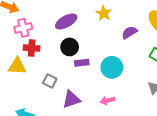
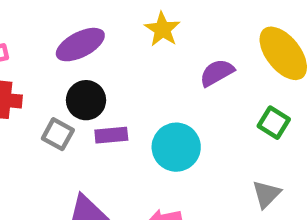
gray square: (50, 81) -> (58, 134), moved

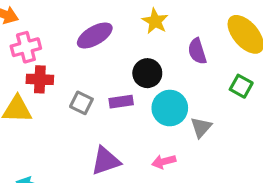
purple semicircle: (217, 73) -> (197, 51), turned -75
black circle: (86, 100) -> (147, 73), moved
gray triangle: (266, 194) -> (201, 127), moved

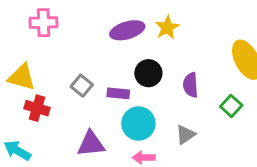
purple ellipse: (95, 35) -> (127, 30), moved
purple semicircle: (197, 51) -> (191, 85), moved
red cross: (40, 79) -> (37, 108), moved
cyan circle: (170, 108) -> (138, 124), moved

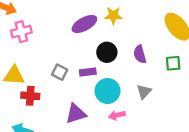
yellow star: (167, 27) -> (113, 16), turned -30
green square: (231, 106) -> (173, 63), turned -35

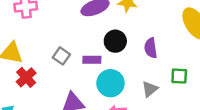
green square: (173, 63) -> (179, 76), moved
red cross: (30, 96) -> (26, 77), turned 36

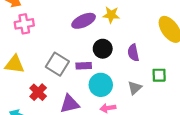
gray square: (61, 56) -> (57, 64), size x1.5
red cross: (26, 77) -> (38, 92), moved

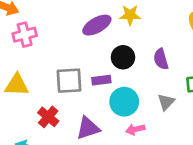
gray square: (57, 64) -> (69, 81), turned -30

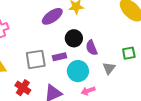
purple semicircle: (161, 59) -> (92, 48), moved

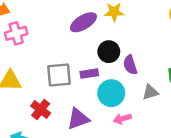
gray triangle: (109, 68) -> (150, 92), turned 32

